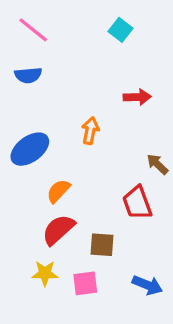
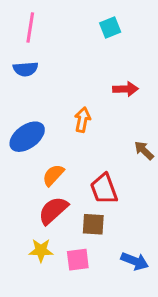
pink line: (33, 30) -> (30, 28), turned 60
cyan square: (120, 30) -> (110, 28), turned 30
red trapezoid: (137, 203) -> (104, 189), moved

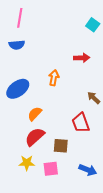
cyan square: (110, 28) -> (93, 25), moved, turned -32
red trapezoid: (104, 189) -> (81, 123), moved

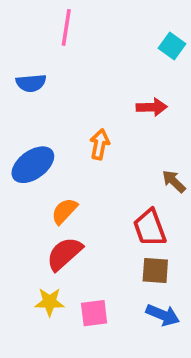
pink line: (20, 18) -> (66, 27), moved
brown square: (61, 146) -> (155, 270), moved

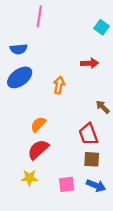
blue ellipse: (33, 165) -> (20, 77), moved
pink square: (94, 313) -> (67, 184), moved

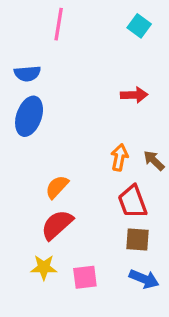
cyan square: (102, 27) -> (139, 26), moved
blue ellipse: (20, 77) -> (29, 116), turned -35
orange arrow: (59, 85) -> (119, 157), moved
pink square: (67, 184) -> (85, 277), moved

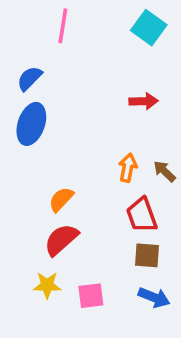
cyan square: (139, 26) -> (149, 28), size x1.4
blue semicircle: (27, 74) -> (30, 78), turned 140

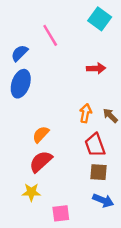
pink line: (63, 26) -> (50, 35), moved, turned -40
pink square: (91, 296) -> (61, 213), moved

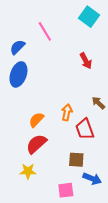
red arrow: (96, 68) -> (86, 61), turned 63
orange arrow: (86, 113) -> (67, 112), moved
brown square: (99, 172) -> (76, 160), moved
pink square: (61, 213) -> (66, 190), moved

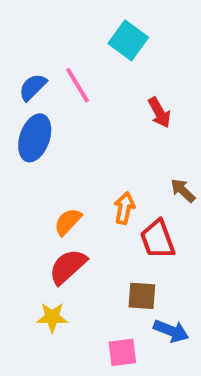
cyan square: (89, 17) -> (128, 40), moved
pink line: (45, 31) -> (78, 85), moved

